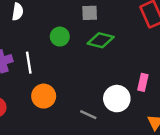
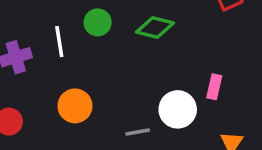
white line: (29, 63) -> (59, 42), moved
gray line: (88, 115) -> (138, 132), turned -35

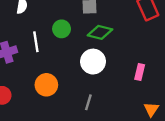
white circle: (178, 109) -> (93, 62), moved
gray line: (138, 132) -> (88, 102), turned -63

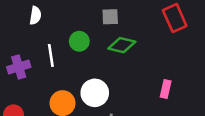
white circle: (93, 62) -> (95, 93), moved

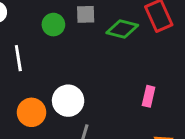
green circle: (79, 41) -> (53, 25), moved
green diamond: (122, 45) -> (122, 29), moved

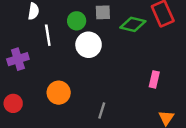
white line: (18, 58) -> (48, 35), moved
white circle: (68, 101) -> (89, 45), moved

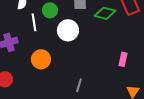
green circle: (77, 21) -> (50, 10), moved
orange circle: (59, 93) -> (41, 59), moved

